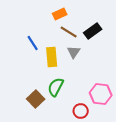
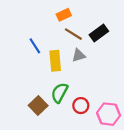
gray triangle: (74, 52) -> (79, 55), turned 40
pink hexagon: (101, 94) -> (109, 114), moved
red circle: (81, 111) -> (81, 106), moved

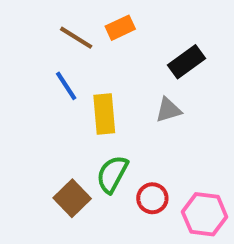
brown line: (73, 34) -> (76, 38), moved
gray triangle: (79, 55) -> (168, 110), moved

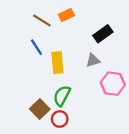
red circle: (152, 198) -> (60, 119), moved
pink hexagon: (205, 214) -> (113, 84), moved

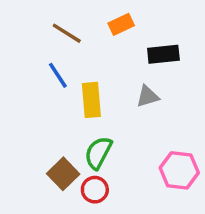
orange rectangle: (66, 15) -> (121, 24), moved
black rectangle: (103, 34) -> (163, 54), turned 30
pink hexagon: (113, 84) -> (179, 170), moved

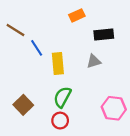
brown line: (67, 33) -> (15, 30), moved
brown square: (63, 174) -> (23, 105), moved

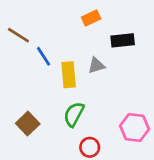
gray triangle: (94, 61) -> (96, 65), moved
red circle: (60, 121) -> (90, 147), moved

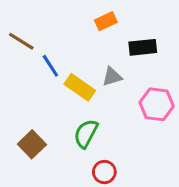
yellow rectangle: (69, 75) -> (80, 87), turned -50
pink hexagon: (135, 127) -> (157, 104), moved

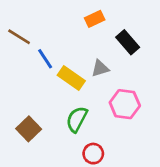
black rectangle: (143, 47) -> (128, 42), turned 55
pink hexagon: (157, 104) -> (125, 104), moved

